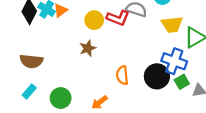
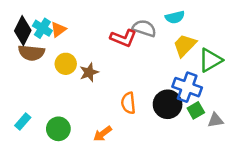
yellow circle: (94, 20) -> (66, 64), moved
yellow trapezoid: (172, 24) -> (185, 45), turned 140
brown semicircle: (31, 61) -> (31, 53), moved

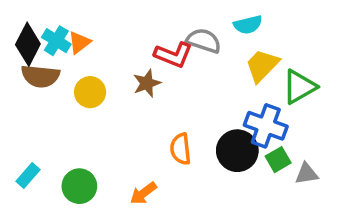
brown star: (89, 72) -> (147, 83), moved

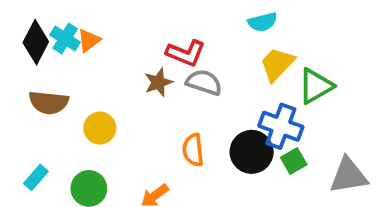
gray semicircle: (204, 41) -> (204, 82), moved
brown semicircle: (40, 76) -> (49, 102), moved
yellow circle: (90, 92) -> (100, 128), moved
gray triangle: (307, 174) -> (348, 176), moved, size x1.6

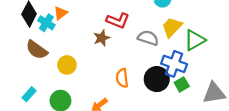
cyan cross: (65, 39) -> (46, 23), moved
gray semicircle: (204, 82) -> (148, 38), moved
brown semicircle: (49, 102) -> (37, 50), turned 30

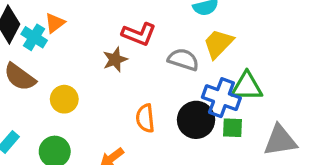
green triangle: (195, 40) -> (247, 87), moved, turned 30
green square: (182, 84) -> (233, 128), turned 32

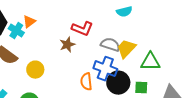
yellow trapezoid: (218, 44) -> (126, 49), moved
blue cross: (221, 98) -> (105, 69), moved

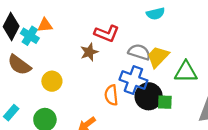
orange triangle: (29, 22) -> (45, 25), turned 32
green square: (141, 88) -> (165, 102), moved

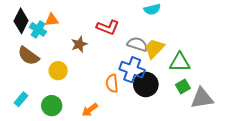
brown star: (89, 52) -> (79, 44), moved
green square: (165, 102) -> (183, 87), moved, turned -32

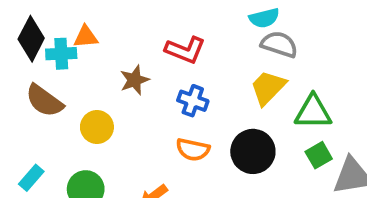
cyan cross: (38, 29) -> (61, 54), turned -35
gray semicircle: (137, 44) -> (279, 44), moved
blue cross: (132, 70) -> (193, 101), moved, size x0.7
orange semicircle: (112, 83) -> (193, 150), turned -72

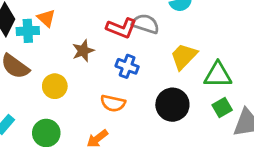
orange triangle: (86, 37) -> (46, 18), turned 48
gray semicircle: (279, 44) -> (146, 24), moved
orange semicircle: (193, 150) -> (113, 103), moved

